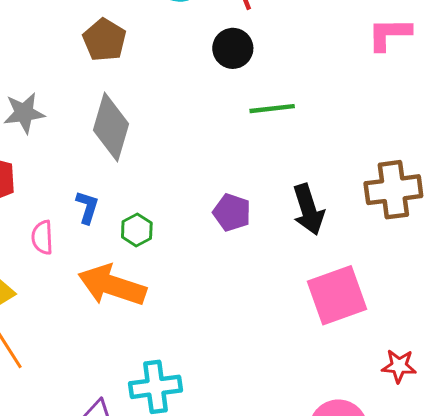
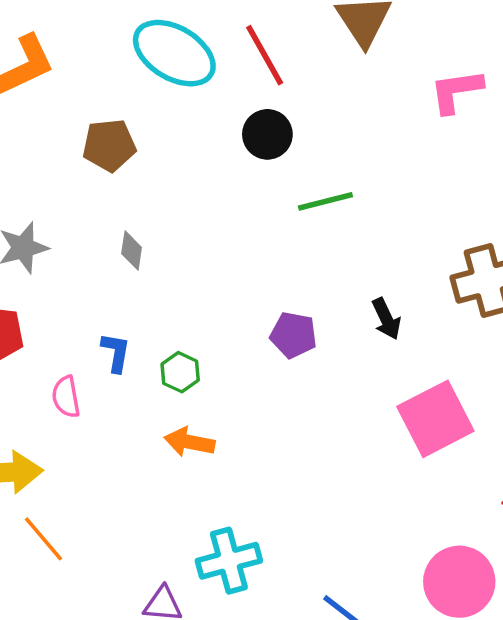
brown pentagon: (104, 40) -> (109, 145), turned -30
gray diamond: (111, 127) -> (132, 250), size x0.5
black arrow: (308, 210) -> (386, 319), size x0.7
orange arrow: (112, 285) -> (190, 442), moved, size x0.6

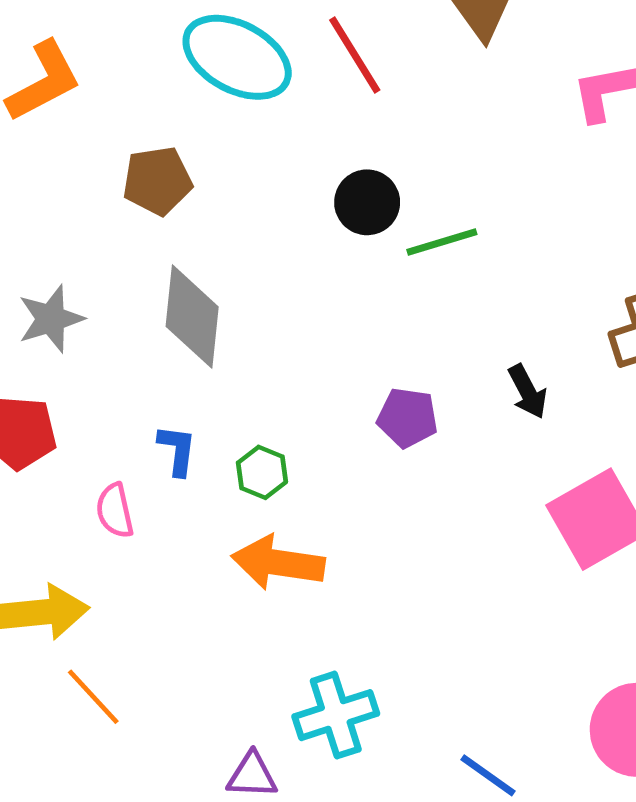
black circle: (267, 134) -> (367, 202), moved
gray diamond: (132, 250) -> (192, 317), size x2.0
orange arrow: (190, 442) -> (278, 563), size x1.4

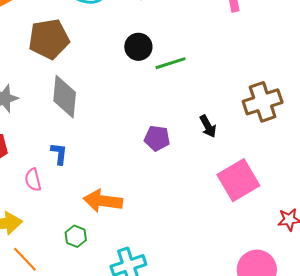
brown pentagon: (157, 181) -> (49, 39), size x1.4
green hexagon: (262, 472) -> (76, 236), moved

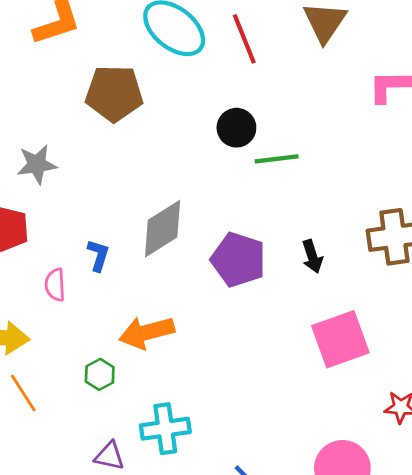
gray diamond: (65, 97) -> (163, 229), moved, turned 42
purple pentagon: (157, 138) -> (238, 260), size x1.5
orange arrow: (103, 201) -> (147, 332), turned -33

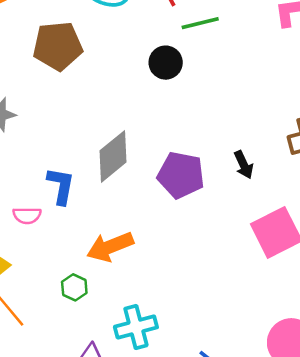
green line: (277, 159) -> (200, 23), moved
blue L-shape: (98, 255) -> (61, 186), size x1.4
pink semicircle: (55, 285) -> (27, 215), turned -80

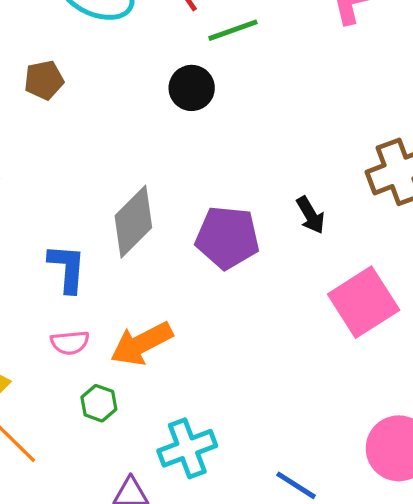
brown pentagon: (58, 46) -> (44, 80), size x0.6
pink semicircle: (27, 215) -> (70, 343), moved

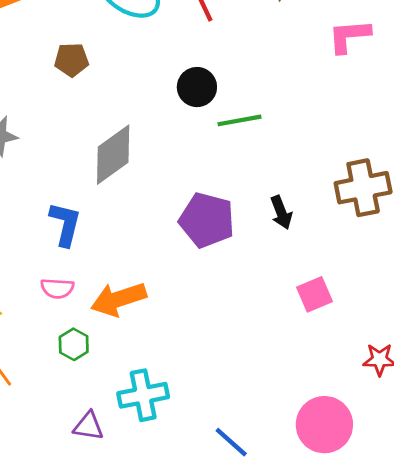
green line: (233, 30) -> (239, 120), moved
gray diamond: (133, 222) -> (113, 155), moved
pink square: (364, 302) -> (315, 294), size x0.6

